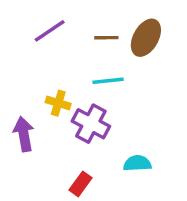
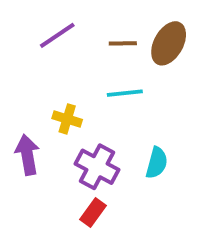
purple cross: (91, 124) -> (97, 167), moved
cyan semicircle: (137, 163) -> (157, 163), moved, turned 108

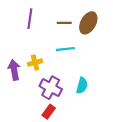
purple line: (57, 35) -> (30, 19), turned -48
yellow cross: (67, 119) -> (35, 63), turned -32
purple arrow: (27, 155) -> (14, 70), moved

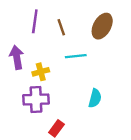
brown line: (64, 23) -> (61, 27), moved, turned 72
purple arrow: (14, 70) -> (17, 57), moved
purple cross: (51, 88) -> (36, 99), moved, turned -30

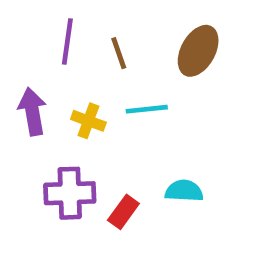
yellow cross: (41, 72) -> (88, 121), moved, turned 35
cyan semicircle: (95, 98) -> (184, 191), turned -102
red rectangle: (56, 128) -> (123, 212), moved

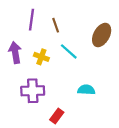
brown ellipse: (198, 51) -> (102, 35), moved
cyan line: (147, 109) -> (69, 51), turned 48
red rectangle: (123, 212) -> (57, 116), moved

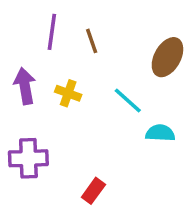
cyan line: (69, 51) -> (128, 100), moved
cyan semicircle: (86, 90) -> (160, 133), moved
purple cross: (33, 91) -> (28, 158), moved

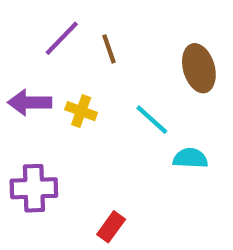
purple line: (52, 32) -> (62, 38), turned 36
brown ellipse: (167, 57) -> (199, 68), turned -45
purple arrow: (25, 86) -> (30, 102), turned -80

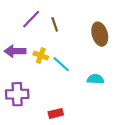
cyan line: (152, 120) -> (61, 64), moved
red rectangle: (111, 227) -> (56, 113), turned 40

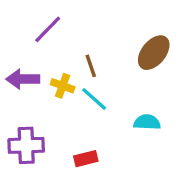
brown line: (55, 24) -> (91, 66), moved
brown ellipse: (100, 34) -> (154, 53), turned 55
red rectangle: (56, 113) -> (86, 159), moved

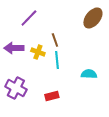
brown ellipse: (154, 53) -> (93, 18), moved
cyan line: (94, 99) -> (57, 60), turned 42
purple cross: (26, 145) -> (16, 88), turned 30

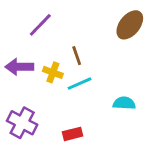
cyan line: (57, 60) -> (79, 84), turned 72

